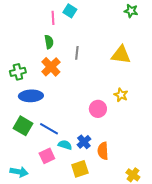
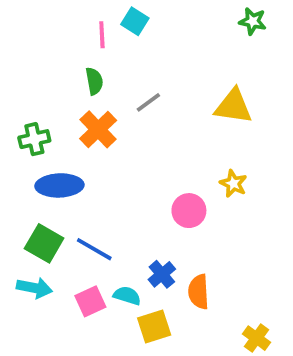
gray line: (77, 53) -> (148, 102), turned 48
cyan semicircle: (65, 145) -> (127, 296), moved
cyan arrow: (19, 172) -> (34, 288), moved

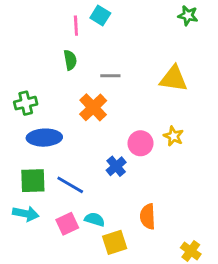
gray line: (148, 102) -> (110, 76), turned 36
orange cross: (98, 129) -> (93, 107), moved
pink circle: (189, 211) -> (141, 143), moved
green square: (44, 243) -> (33, 181), turned -32
blue cross: (162, 274) -> (116, 166), moved

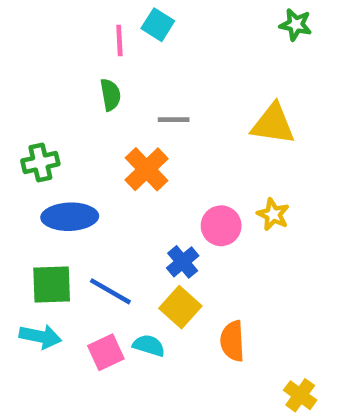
yellow square: (115, 242) -> (180, 307), moved, turned -30

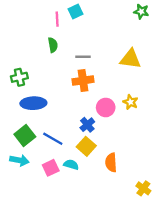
cyan square: (158, 25) -> (75, 12), turned 32
orange cross: (147, 169) -> (83, 81), moved, turned 36
green square: (52, 285) -> (25, 136), turned -36

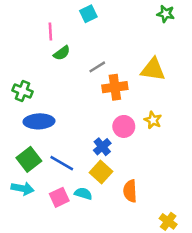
pink line: (57, 19) -> (50, 32), moved
green semicircle: (53, 45) -> (62, 53), turned 64
gray line: (83, 57) -> (97, 67), turned -32
green cross: (19, 77) -> (23, 91), turned 35
orange cross: (83, 81) -> (115, 87), moved

